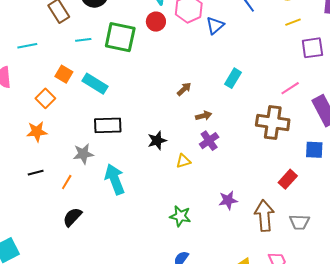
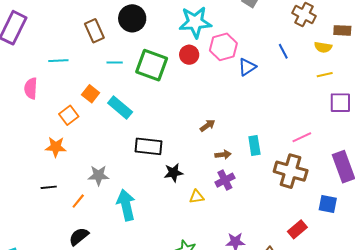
cyan rectangle: (233, 78) -> (254, 145), moved, turned -48
pink line: (290, 88) -> (302, 137), moved
black rectangle: (108, 125) -> (148, 146), moved

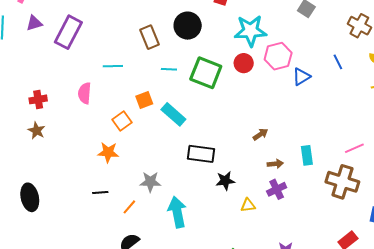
orange square: (91, 94) -> (144, 100), turned 30

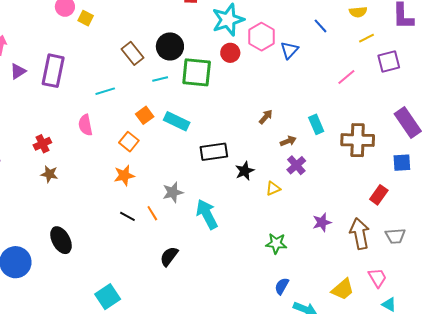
black circle: (188, 26) -> (170, 46), moved
pink line: (354, 148) -> (346, 77), moved
black line: (100, 193) -> (127, 216), turned 49
orange line: (129, 207) -> (152, 213), moved, turned -56

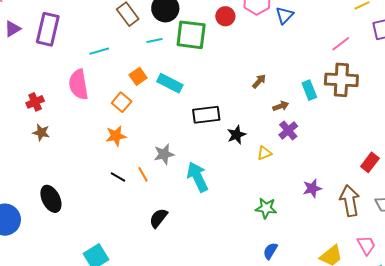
pink semicircle: (85, 125) -> (79, 84), size x1.4
brown cross: (358, 140) -> (341, 80), moved

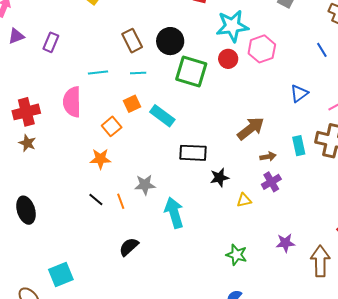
blue triangle: (285, 15) -> (299, 93), moved
purple rectangle: (48, 29) -> (51, 42), size x0.6
cyan line: (154, 41) -> (138, 73), moved
brown arrow: (259, 81) -> (251, 128), size x1.8
red cross: (35, 102) -> (26, 112), size x1.5

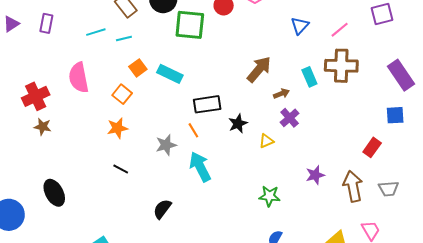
cyan line: (98, 72) -> (96, 32), moved
cyan line: (138, 73) -> (124, 38), moved
orange line: (121, 201) -> (193, 130), moved

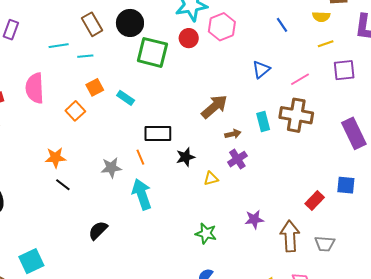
cyan rectangle: (170, 74) -> (126, 98), size x0.7
blue square: (395, 115) -> (346, 185), moved
orange star: (117, 128) -> (55, 158), moved

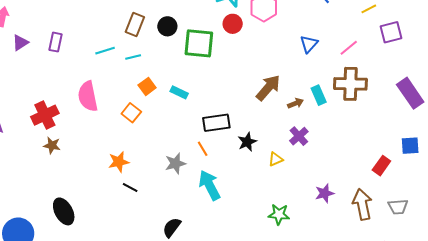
black circle: (130, 23) -> (167, 26), moved, size x0.7
brown rectangle: (92, 24) -> (135, 25), turned 60
brown arrow: (233, 134) -> (296, 103), moved

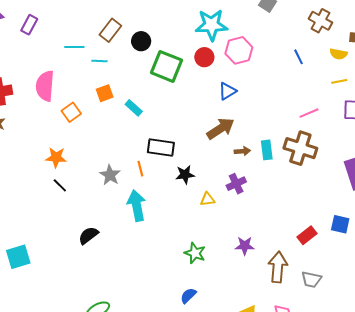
blue triangle: (309, 44) -> (227, 91), moved
orange square: (131, 113) -> (71, 112), moved
gray star: (175, 163) -> (110, 175), turned 30

